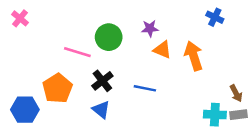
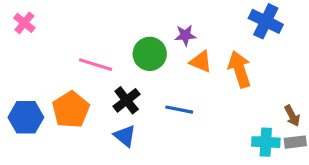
blue cross: (215, 17) -> (266, 21), size x1.5
green circle: (109, 37) -> (150, 54), moved
blue hexagon: (25, 110) -> (26, 117), moved

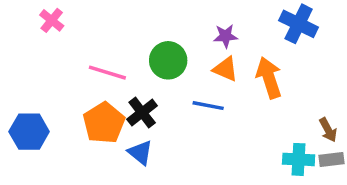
pink cross: (24, 23) -> (52, 20), moved
purple star: (185, 35) -> (226, 36), moved
orange pentagon: (71, 110) -> (104, 123), moved
blue line: (179, 110) -> (208, 106), moved

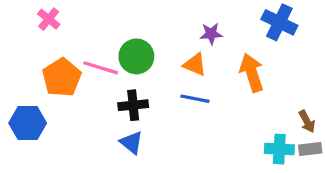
green circle: (168, 60) -> (136, 56), moved
orange triangle: (226, 69) -> (195, 65), moved
black cross: (142, 112) -> (133, 105), turned 32
orange pentagon: (104, 123) -> (62, 78), moved

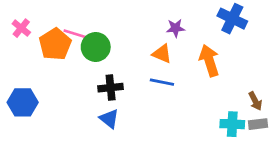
pink cross: (49, 19) -> (21, 28), moved
green circle: (136, 56) -> (96, 47), moved
pink line: (101, 68) -> (78, 35), moved
orange pentagon: (62, 78) -> (55, 44), moved

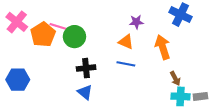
pink cross: (21, 28) -> (17, 22), size x1.5
brown arrow: (255, 101) -> (175, 79), moved

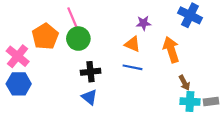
pink cross: (17, 22) -> (18, 56), moved
pink line: (61, 27) -> (73, 19), moved, turned 50

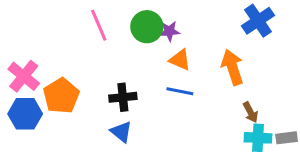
blue cross: (190, 15) -> (258, 21), turned 30
purple star: (144, 23) -> (169, 31), moved
orange pentagon: (45, 36) -> (61, 96), moved
green circle: (78, 39) -> (147, 27), moved

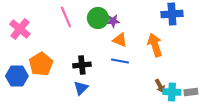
blue cross: (258, 21) -> (172, 14), turned 30
pink cross: (24, 76) -> (20, 29), moved
brown arrow: (251, 112) -> (160, 86), moved
blue triangle: (121, 132) -> (81, 88), turned 35

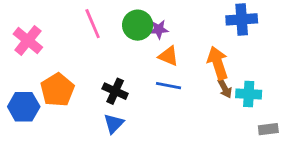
black cross: (82, 65) -> (115, 91), turned 30
brown arrow: (160, 86) -> (225, 88), moved
cyan cross: (172, 92) -> (249, 94), moved

